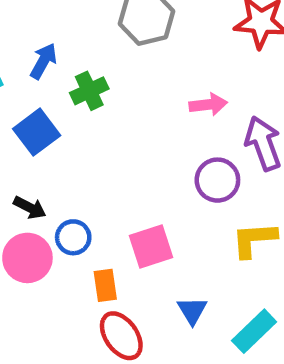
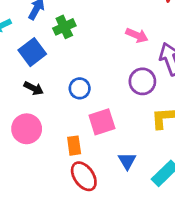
pink arrow: (208, 105) -> (137, 35), turned 30
black arrow: (30, 208) -> (34, 88), moved
blue circle: (73, 237) -> (80, 88), moved

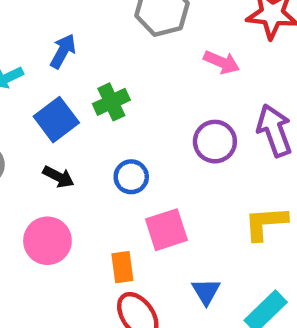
green cross: (64, 27) -> (111, 102), moved
pink arrow: (137, 35) -> (222, 62), moved
purple circle: (142, 81) -> (215, 142), moved

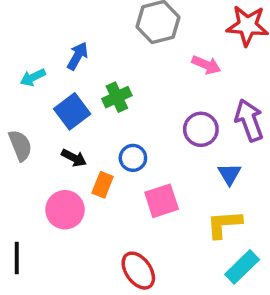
yellow L-shape: (266, 223) -> (224, 224), moved
orange rectangle: (122, 267) -> (103, 185), moved, turned 30
blue triangle: (206, 291) -> (229, 174), moved

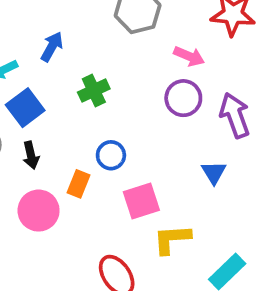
blue square: (72, 111) -> (25, 108), moved
purple circle: (201, 129) -> (183, 98), moved
black arrow: (74, 158) -> (31, 155), moved, turned 50
yellow L-shape: (224, 224) -> (172, 239), moved

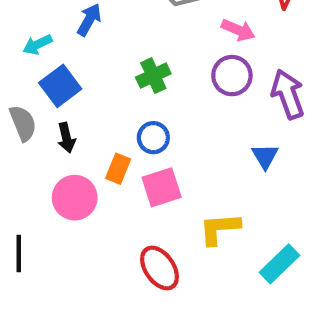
green cross: (94, 90) -> (153, 76), moved
pink square: (141, 201) -> (162, 187), moved

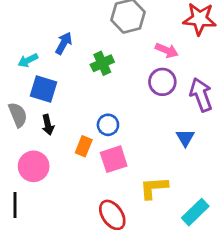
green cross: (153, 76) -> (102, 63), moved
blue square: (60, 86) -> (44, 89), turned -36
pink circle: (75, 198) -> (34, 166), moved

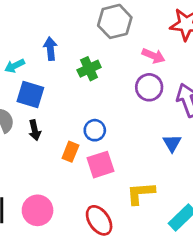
blue arrow: (64, 43) -> (50, 49), turned -35
pink circle: (34, 166) -> (38, 210), moved

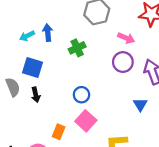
cyan arrow: (15, 66) -> (27, 36), moved
orange rectangle: (70, 152) -> (59, 132), moved
pink square: (100, 165) -> (86, 121), turned -30

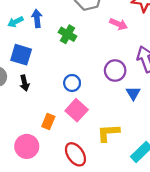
green cross: (77, 48) -> (68, 34), turned -35
purple circle: (123, 62) -> (115, 71), moved

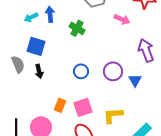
purple circle: (115, 71) -> (113, 71), moved
pink square: (77, 110) -> (83, 107), moved, turned 30

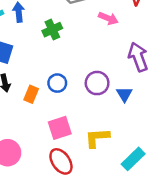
green cross: (77, 28) -> (52, 30), turned 35
orange rectangle: (60, 105) -> (31, 94), moved

